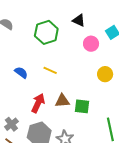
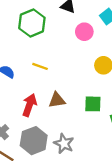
green square: (82, 106) -> (93, 104), moved

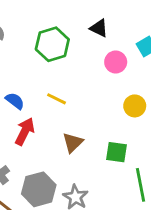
brown triangle: (57, 100) -> (73, 143), turned -42
red arrow: (29, 105) -> (25, 131), moved

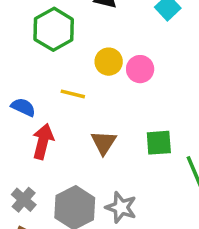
pink circle: (116, 62) -> (140, 69), moved
yellow circle: (135, 106) -> (109, 62), moved

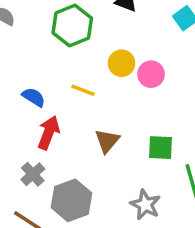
gray cross: (24, 200) -> (33, 174), moved
gray star: (121, 207) -> (145, 205), moved

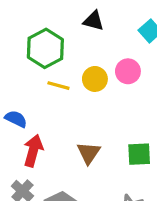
pink circle: (151, 74) -> (128, 71), moved
yellow line: (83, 90) -> (58, 86), moved

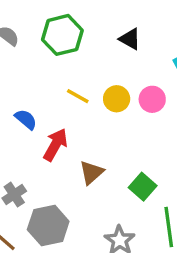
green hexagon: (45, 48) -> (62, 35), moved
red arrow: (33, 151) -> (55, 145), moved
green square: (139, 154) -> (143, 187), turned 30

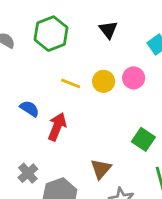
black triangle: (130, 39) -> (108, 30), turned 30
brown triangle: (91, 172) -> (101, 169), moved
green square: (143, 187) -> (143, 139), moved

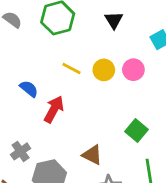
brown triangle: (101, 169) -> (92, 155), turned -50

